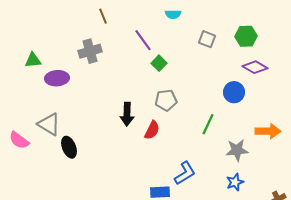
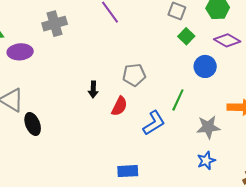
green square: (159, 63) -> (186, 36), moved
black arrow: (127, 114) -> (93, 89), size x0.7
blue L-shape: (185, 173) -> (154, 123), moved

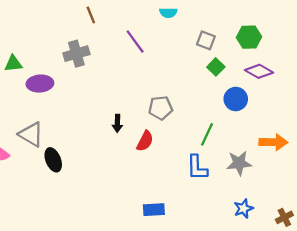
blue L-shape: (154, 123) -> (197, 168), moved, turned 120
blue star: (206, 161) -> (243, 209), moved

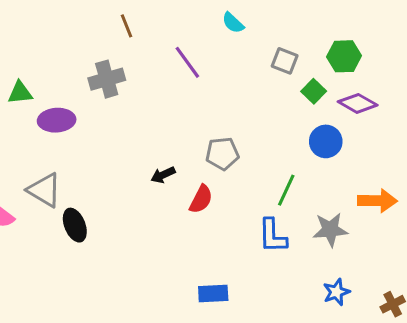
cyan semicircle: (168, 13) -> (233, 23), turned 42
green square: (216, 67) -> (314, 91), moved
black arrow: (117, 123) -> (163, 175), turned 63

